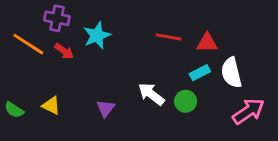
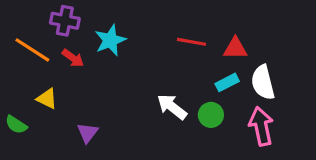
yellow triangle: (51, 106) -> (47, 99), moved
purple triangle: (106, 108) -> (88, 133), moved
pink arrow: (249, 111) -> (261, 126), moved, turned -68

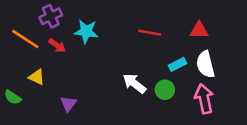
purple cross: (65, 21) -> (51, 16), turned -35
cyan star: (110, 40) -> (86, 31), turned 30
red triangle: (235, 48) -> (199, 30), moved

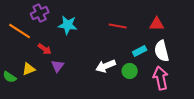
red arrow: (57, 45) -> (45, 49), moved
yellow triangle: (37, 77) -> (29, 69), moved, turned -48
white arrow: (134, 83) -> (106, 66), turned -60
purple triangle: (68, 104) -> (58, 66), moved

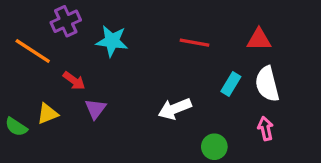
cyan rectangle: (140, 51) -> (231, 84), turned -32
green circle: (130, 71) -> (214, 147), moved
pink arrow: (161, 78) -> (265, 129), size x0.6

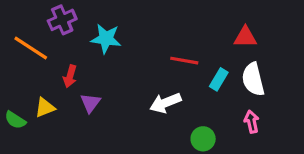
red line: (195, 43) -> (184, 61), moved
red arrow: (74, 81) -> (70, 76), turned 70

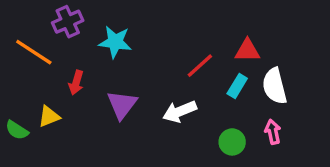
red triangle: (245, 37) -> (247, 50), moved
red line: (184, 61) -> (200, 66), turned -52
purple triangle: (90, 103) -> (122, 105), moved, size x1.4
green circle: (203, 139) -> (232, 142), moved

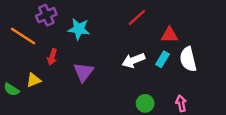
red line: (200, 66) -> (137, 17), moved
white arrow: (180, 111) -> (133, 60), moved
pink arrow: (273, 132) -> (181, 103), moved
green circle: (232, 142) -> (145, 103), moved

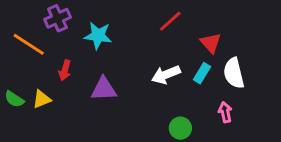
red triangle: (169, 35) -> (211, 43), turned 48
purple triangle: (83, 72) -> (104, 89), turned 50
green semicircle: (11, 89) -> (14, 99), moved
pink arrow: (181, 103) -> (225, 112), moved

